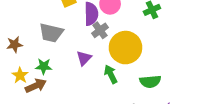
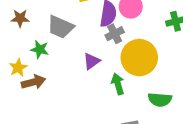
brown star: (14, 44) -> (20, 18), moved
green star: (44, 66) -> (40, 49), moved

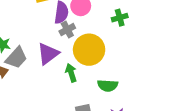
gray trapezoid: (60, 27) -> (16, 58), moved, turned -70
purple triangle: (92, 61) -> (48, 54), size x1.5

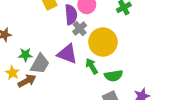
purple triangle: (48, 54) -> (67, 54), turned -50
green semicircle: (108, 86) -> (114, 76), moved

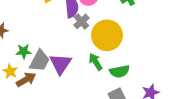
purple triangle: (67, 54) -> (61, 64), moved, turned 45

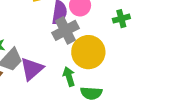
gray cross: (81, 21) -> (65, 30), size x1.5

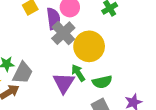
purple triangle: (32, 69) -> (64, 83), moved

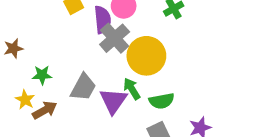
gray trapezoid: (23, 73) -> (83, 87), moved

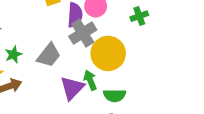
green star: (42, 75) -> (13, 54), turned -30
gray trapezoid: (83, 87) -> (49, 55), moved

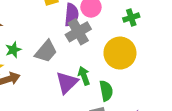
yellow circle: (108, 53) -> (120, 53), moved
green semicircle: (115, 95) -> (106, 91), turned -102

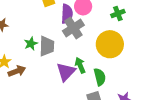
green star: (13, 50) -> (31, 44), moved
gray trapezoid: (46, 51) -> (47, 46), turned -35

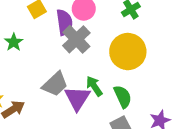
green star: (31, 44) -> (14, 42), moved
gray trapezoid: (47, 46) -> (55, 84), moved, turned 55

